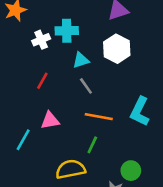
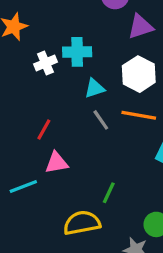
red line: (42, 81) -> (44, 129), moved
orange line: (99, 117) -> (139, 115), moved
cyan line: (23, 140) -> (23, 186), turned 40

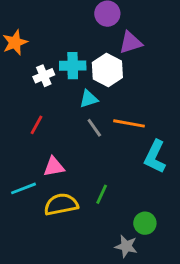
white hexagon: (139, 74) -> (107, 70), moved
red line: (44, 129) -> (37, 125), moved
yellow semicircle: (82, 223) -> (61, 204), moved

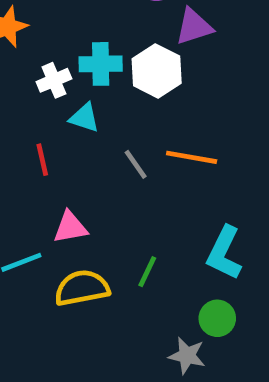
cyan triangle: (89, 99) -> (84, 118), moved, turned 36
red line: (37, 125) -> (42, 160), turned -42
cyan L-shape: (155, 157) -> (224, 253), moved

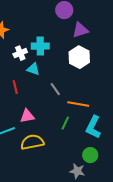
white hexagon: (157, 71) -> (79, 57), moved
orange line: (192, 157) -> (78, 104), moved
green line: (147, 272) -> (65, 123), moved

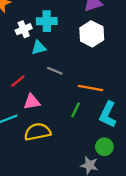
cyan triangle: (33, 69) -> (39, 48), turned -32
red line: (15, 87) -> (18, 81), moved, turned 64
gray line: (55, 89) -> (55, 71), moved, turned -32

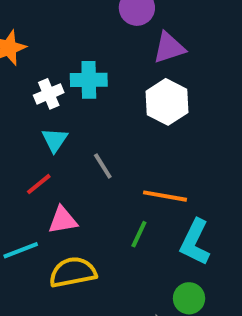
cyan triangle: (39, 48) -> (55, 140), moved, turned -42
gray line: (55, 71) -> (103, 166), turned 35

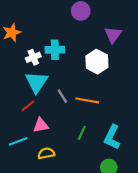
purple triangle: (169, 48) -> (113, 35), moved, turned -36
cyan triangle: (55, 140) -> (37, 82), size x1.6
orange line: (165, 196) -> (87, 100), moved
yellow semicircle: (73, 272) -> (46, 153), size x0.7

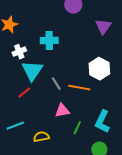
white cross: (33, 57) -> (19, 52), moved
white hexagon: (97, 62) -> (99, 69), moved
pink triangle: (41, 125) -> (62, 111), moved
green line: (82, 133) -> (77, 128), moved

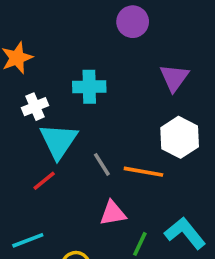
purple triangle: (103, 27) -> (174, 78), moved
cyan L-shape: (102, 122) -> (185, 233), turned 115

